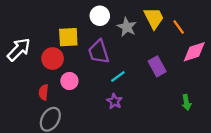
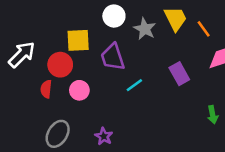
red semicircle: (44, 92) -> (46, 89), moved
purple star: (114, 101) -> (104, 136), moved

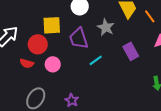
gray star: (145, 29) -> (106, 27), moved
red semicircle: (46, 89) -> (27, 63), turned -80

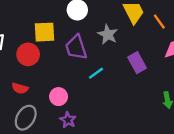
red semicircle: (27, 63) -> (20, 88), moved
pink circle: (53, 64) -> (59, 97), moved

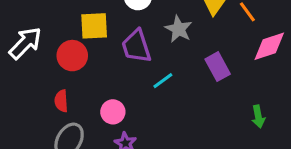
red semicircle: (20, 88) -> (61, 101), turned 70

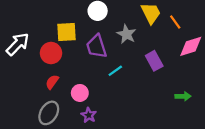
red semicircle: (61, 101) -> (52, 82), moved, turned 40
green arrow: (258, 117) -> (183, 96), turned -80

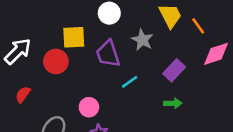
purple rectangle: (154, 61) -> (174, 70), turned 72
red semicircle: (52, 82) -> (23, 94), moved
green arrow: (183, 96) -> (173, 103), moved

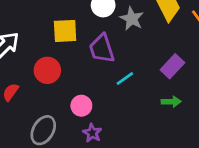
gray star: (142, 40) -> (132, 19), moved
red circle: (56, 61) -> (47, 70), moved

